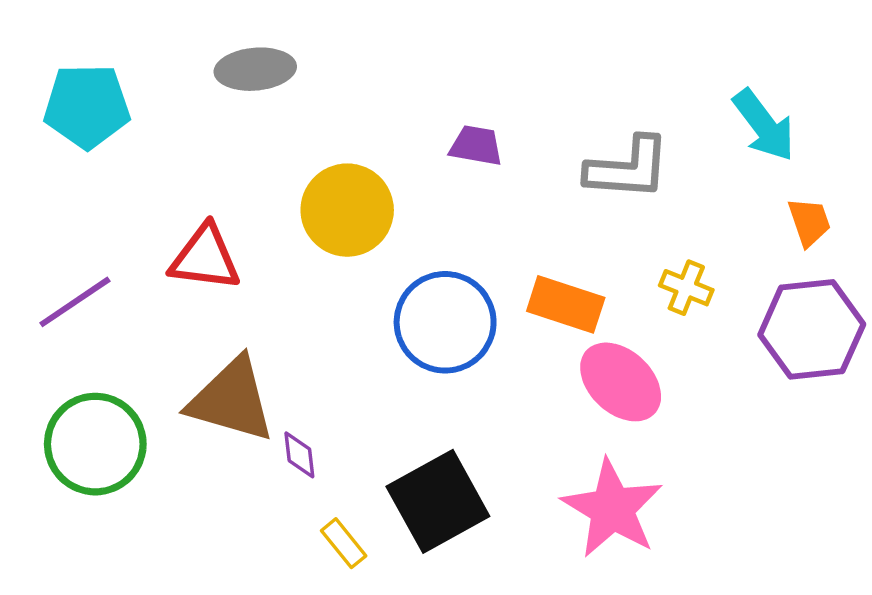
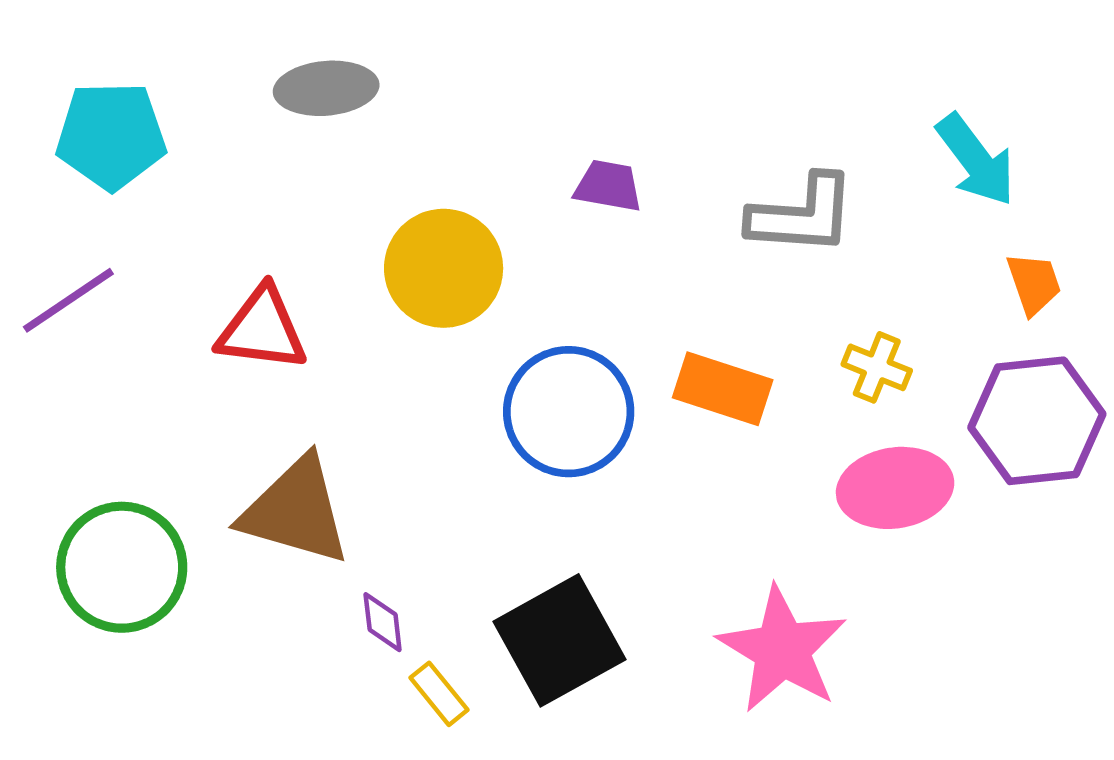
purple line: (75, 302) -> (68, 300), moved
pink ellipse: (621, 382) -> (895, 488), moved, turned -52
purple diamond: (299, 455) -> (383, 622), moved

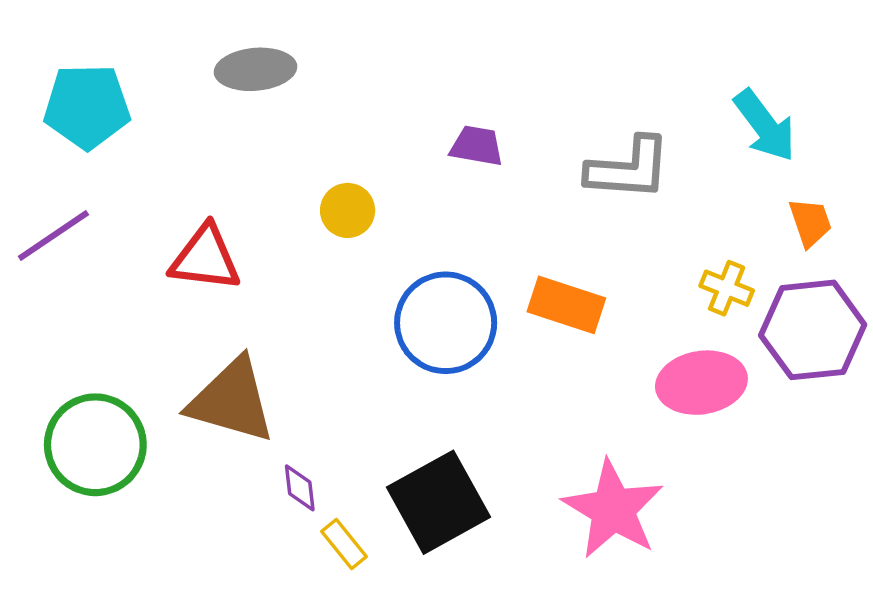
yellow circle: (444, 268) -> (348, 210), size x0.6
yellow cross: (877, 367) -> (727, 288), moved

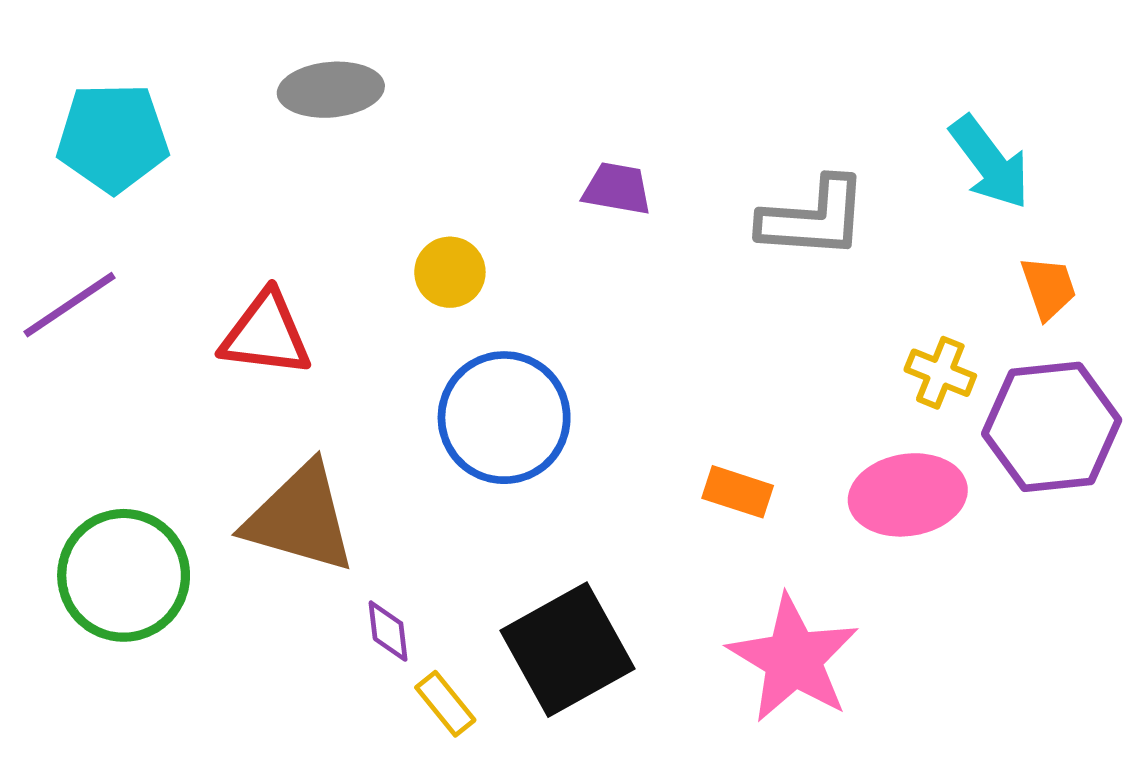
orange rectangle: (566, 305) -> (738, 492), moved, size x0.7
blue circle: (446, 323) -> (504, 418), moved

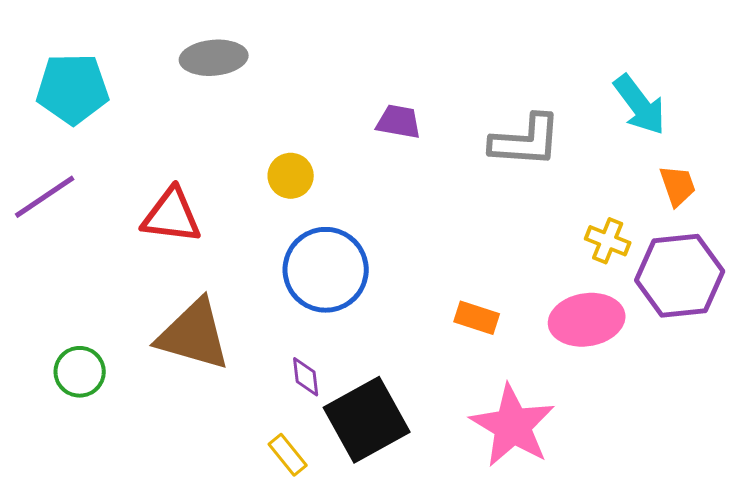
green circle: (124, 575) -> (80, 372), size x0.6
purple diamond: (388, 631) -> (306, 377), moved

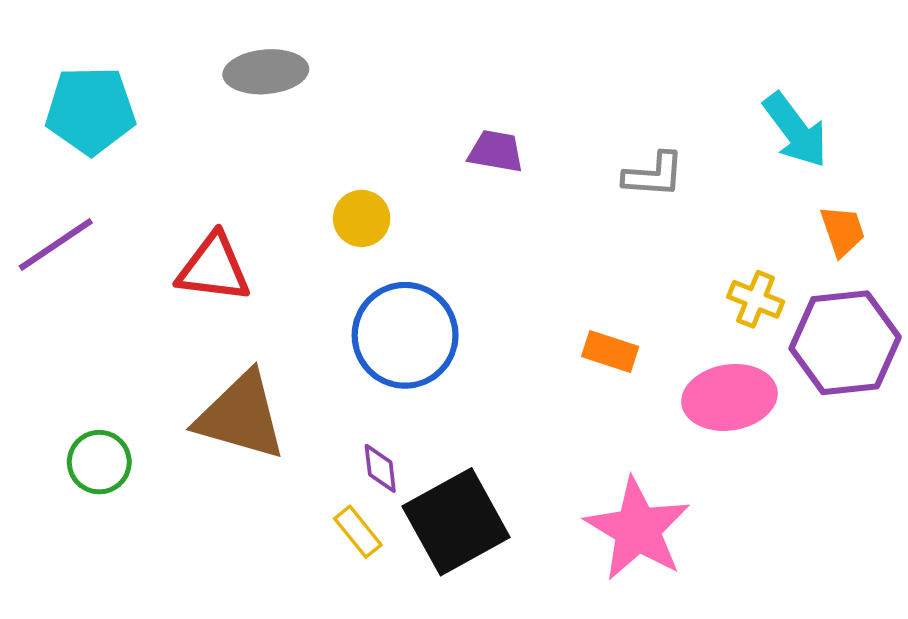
gray L-shape: (526, 141) -> (654, 175), size x0.7
orange rectangle: (477, 318) -> (610, 351), moved
yellow rectangle: (288, 455) -> (358, 532), moved

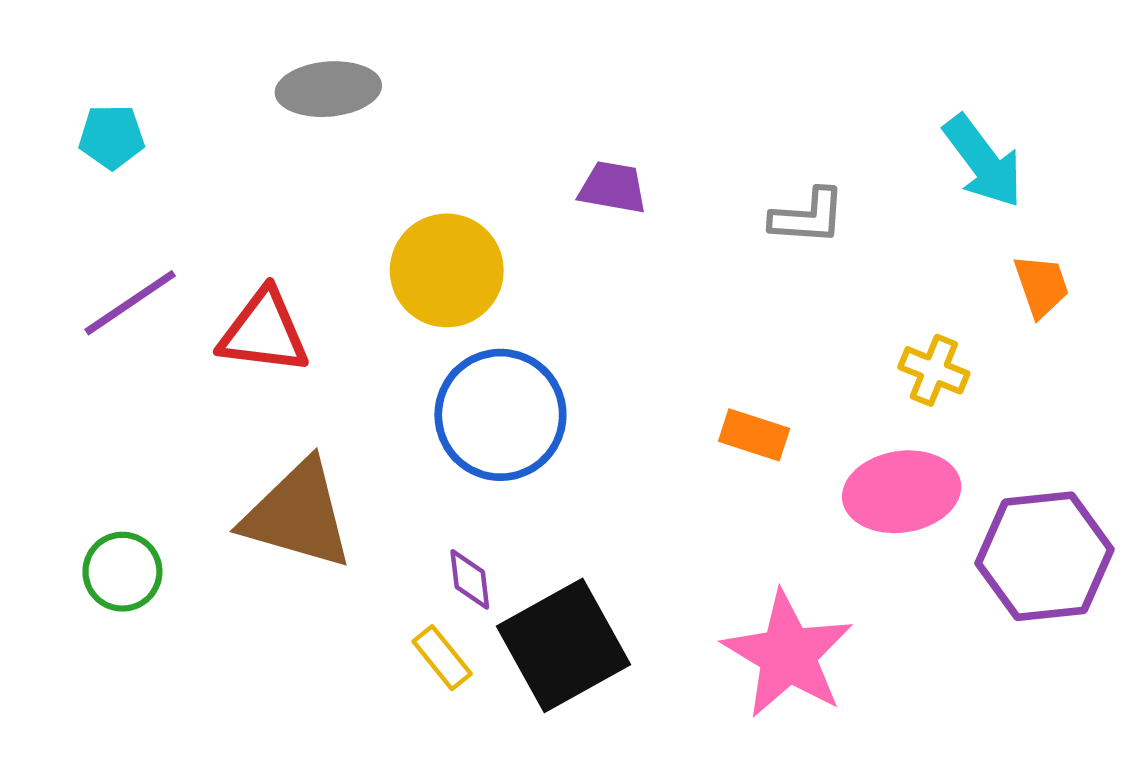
cyan pentagon: (91, 110) -> (112, 137), size x0.6
yellow circle: (362, 218) -> (447, 270), size x1.6
purple line: (56, 245) -> (130, 303), moved
purple hexagon: (845, 343) -> (1045, 556), moved

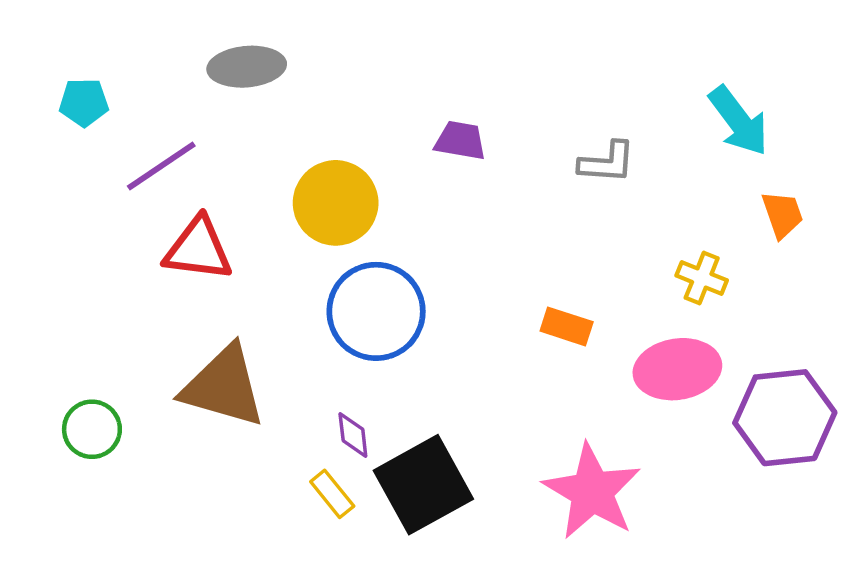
purple line: (130, 303) -> (161, 166), moved

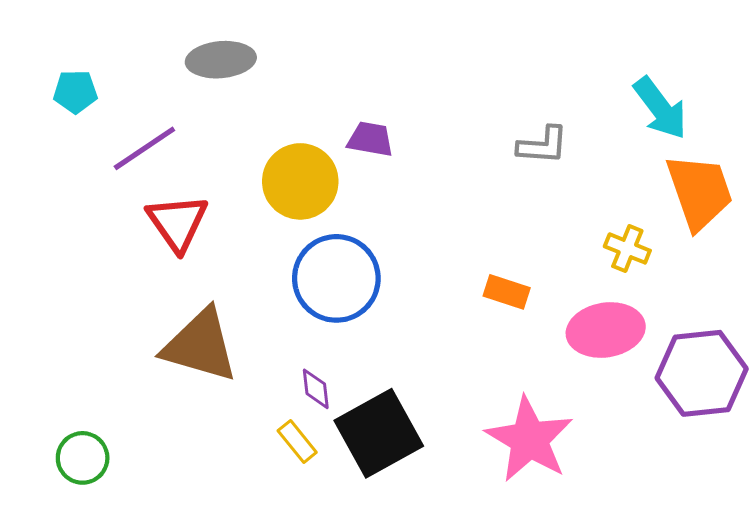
purple trapezoid: (460, 141) -> (370, 139), moved
orange trapezoid: (783, 214) -> (700, 192), size x1.8
red triangle: (198, 249) -> (177, 223), turned 48
green circle: (92, 429) -> (83, 458), moved

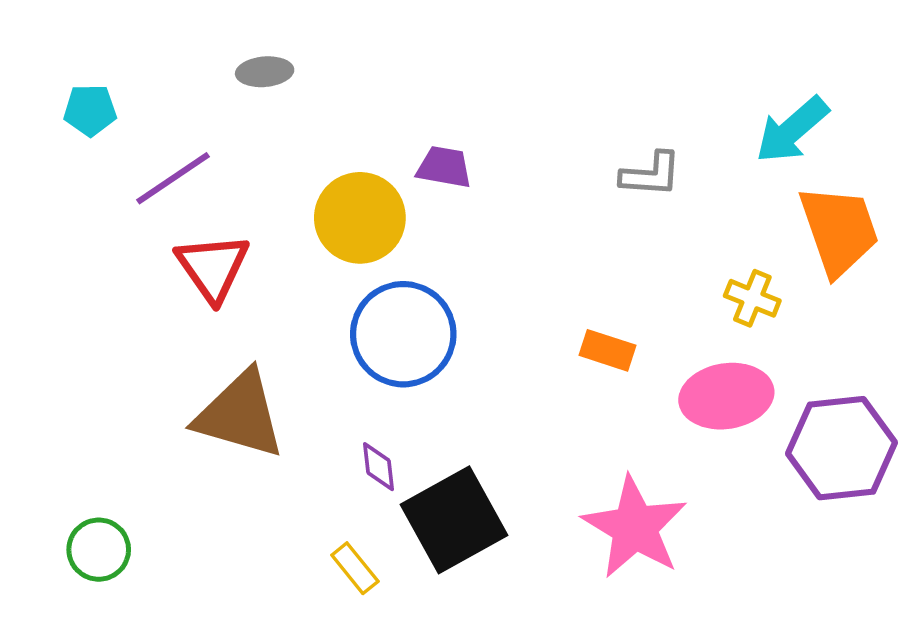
gray ellipse: (221, 60) -> (265, 72), size x0.7
cyan arrow: (660, 108) -> (792, 130), turned 86
yellow rectangle: (297, 441) -> (355, 568), moved

